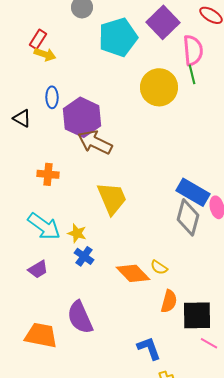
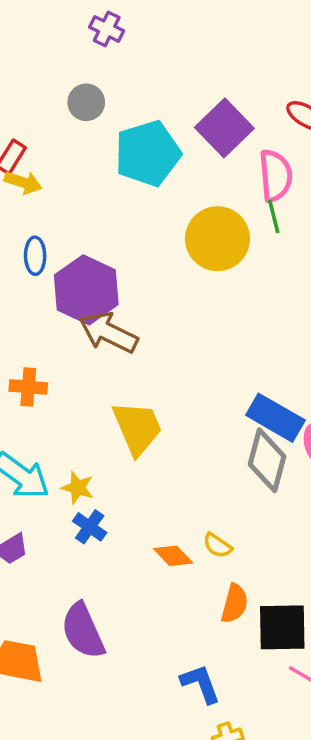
orange diamond: (133, 273) -> (173, 556), size x0.7

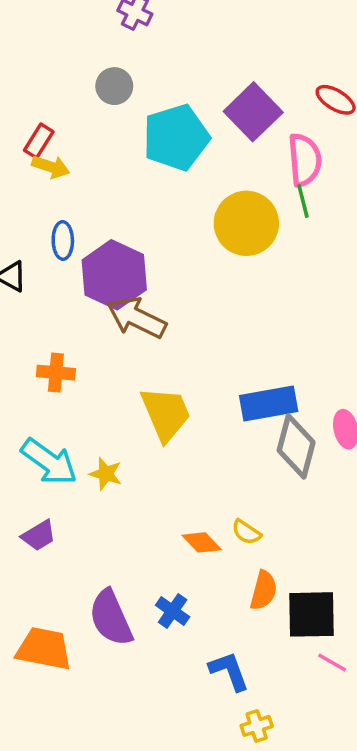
blue rectangle: (275, 418) -> (269, 403), moved, turned -40
blue cross: (90, 527) -> (173, 611), moved

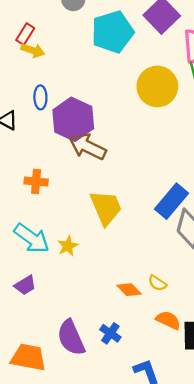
blue rectangle: (269, 403) -> (172, 201), turned -40
yellow star: (106, 474) -> (68, 246), turned 30
orange semicircle: (264, 590) -> (168, 320), turned -80

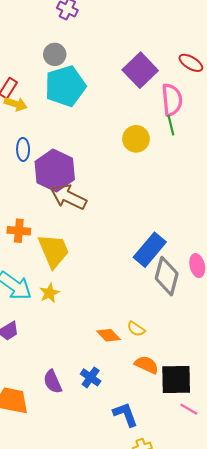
cyan pentagon: (113, 32) -> (65, 86), moved
yellow circle: (157, 86) -> (136, 139), size x0.7
yellow trapezoid: (106, 208) -> (54, 251), moved
purple semicircle: (71, 338) -> (53, 382), size x0.7

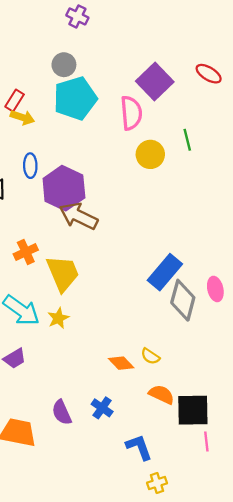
pink semicircle: (172, 100) -> (131, 113), moved
orange cross: (19, 231) -> (26, 252), turned -30
pink line: (189, 409) -> (206, 442), turned 54

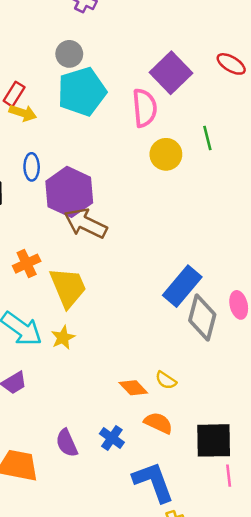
orange semicircle: (162, 394) -> (158, 423), moved
blue L-shape: (139, 447) -> (153, 482), size x1.4

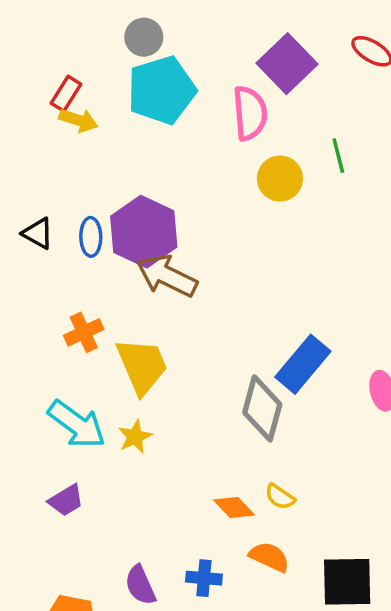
blue ellipse: (32, 167) -> (91, 237), moved
gray diamond: (202, 317) -> (262, 408), moved
blue cross: (112, 438) -> (204, 578), turned -30

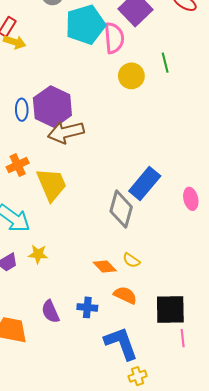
cyan pentagon: (161, 90) -> (85, 25), moved
brown arrow: (167, 276) -> (66, 132), turned -40
yellow star: (135, 437) -> (38, 254), moved, turned 30

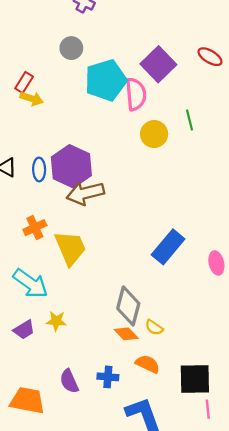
gray diamond: (121, 209) -> (128, 306), moved

